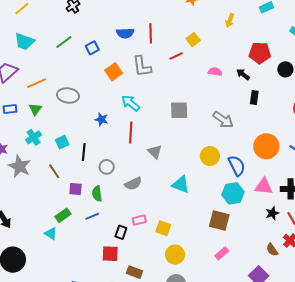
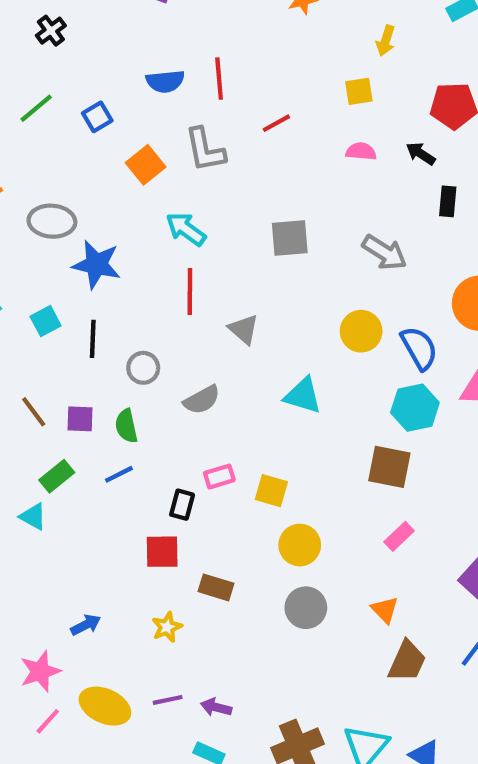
yellow square: (193, 40) -> (359, 91), moved, turned 32
blue star: (102, 119) -> (96, 264), moved, size x1.6
brown line: (54, 171) -> (34, 412), moved

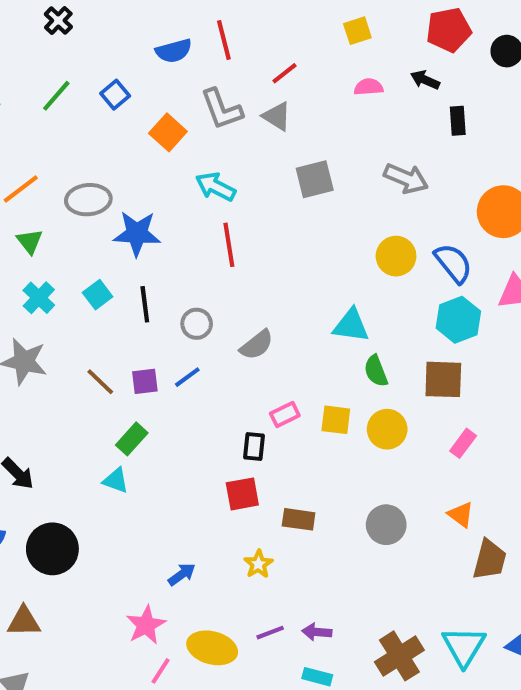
gray triangle: (244, 329) -> (277, 116), moved
green semicircle: (126, 426) -> (376, 371), moved
blue line: (119, 474) -> (187, 377), moved
yellow circle: (300, 545) -> (387, 429), moved

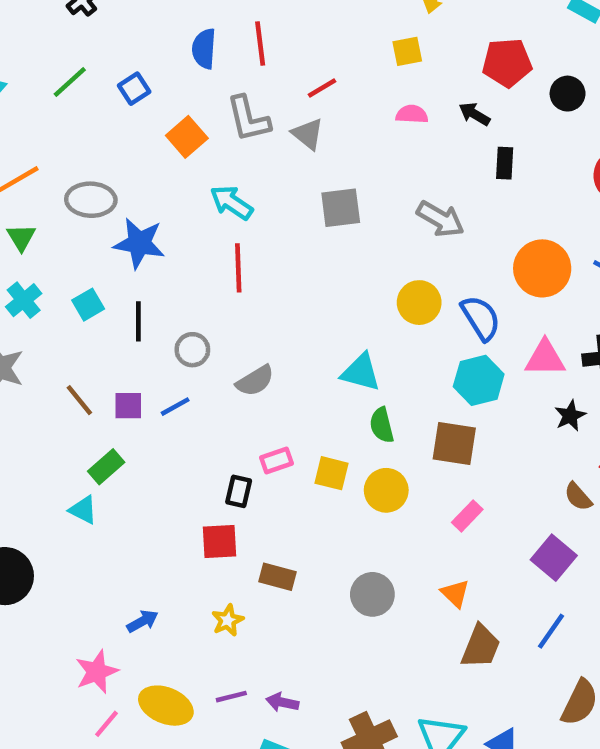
blue semicircle: (174, 51) -> (204, 49), turned 102

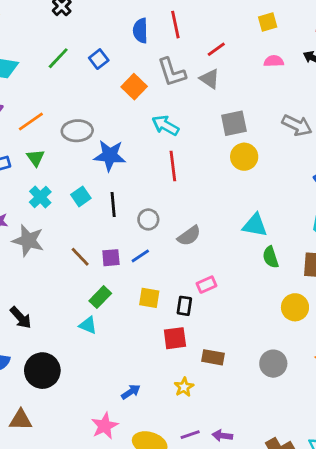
yellow circle: (419, 303) -> (244, 157), moved
yellow square: (332, 473) -> (149, 298), moved
yellow circle: (386, 490) -> (295, 307), moved

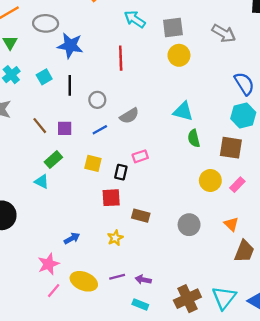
cyan arrow: (165, 125) -> (135, 19), moved
blue line: (140, 256) -> (100, 130), moved

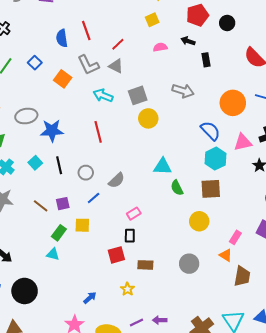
yellow square: (93, 163) -> (82, 225), moved
black rectangle: (121, 172) -> (130, 236), moved
pink rectangle: (237, 185) -> (235, 237), moved

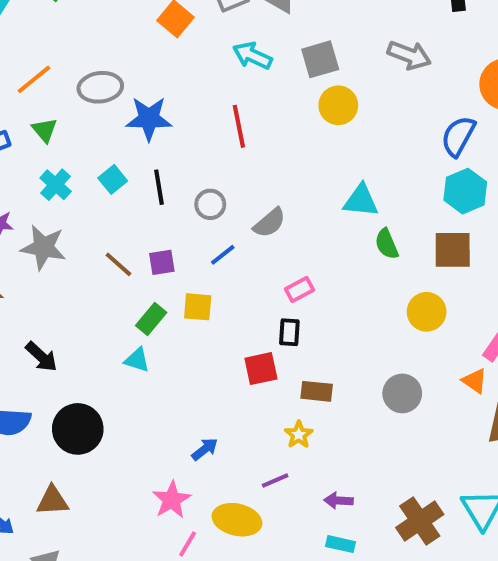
blue semicircle: (210, 131) -> (458, 136), turned -110
yellow star: (127, 289) -> (299, 435), moved
purple line: (136, 322) -> (275, 480), moved

